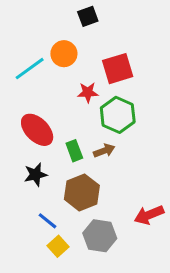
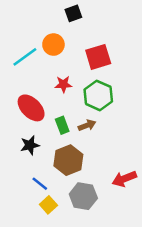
red star: (88, 92) -> (63, 84), moved

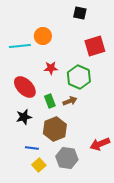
black square: (73, 13) -> (80, 13), moved, turned 32
cyan line: (25, 57) -> (20, 46), turned 30
red square: (98, 57) -> (95, 46), moved
blue line: (40, 184) -> (32, 148), turned -32

